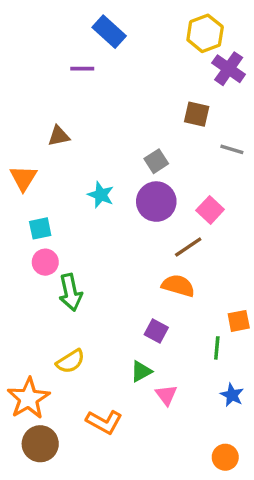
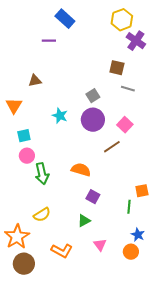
gray line: (232, 149) -> (128, 89), moved
orange semicircle: (178, 286) -> (81, 170), moved
pink triangle: (166, 395) -> (100, 245), moved
orange circle: (225, 457) -> (131, 252), moved

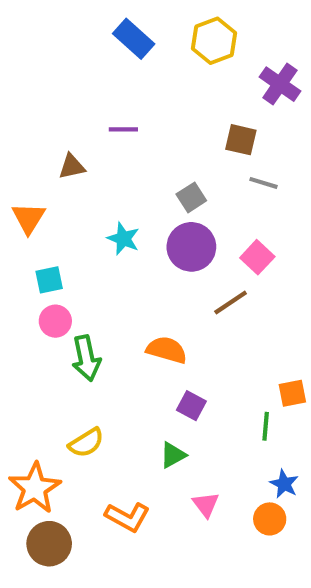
yellow hexagon: (122, 20) -> (214, 41), moved
purple line: (49, 41) -> (123, 129), moved

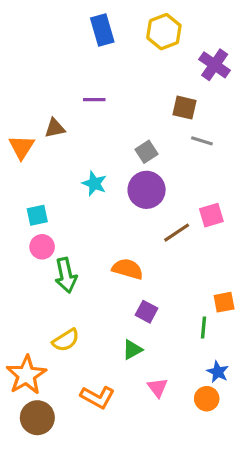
blue rectangle: (134, 39) -> (102, 30), turned 32
orange triangle: (29, 218) -> (22, 147), moved
pink square: (257, 257) -> (211, 215), moved, turned 30

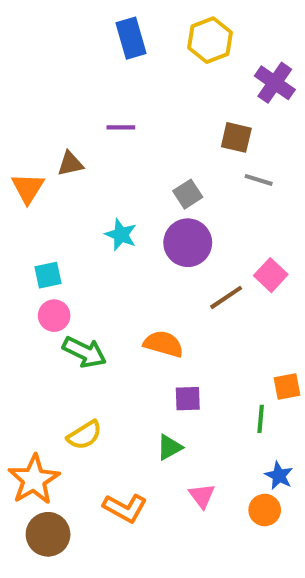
pink square: (211, 215) -> (271, 275), turned -30
green arrow: (66, 275) -> (84, 352), turned -52
purple square: (147, 312) -> (188, 399), turned -30

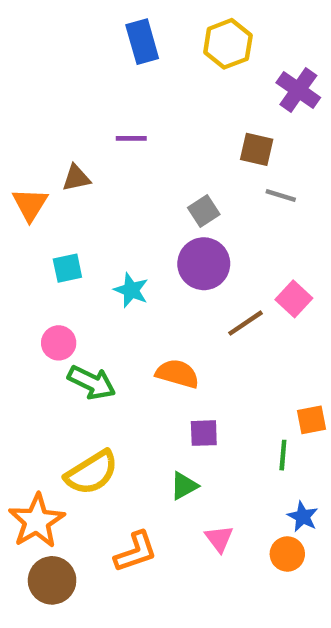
cyan star: (121, 235) -> (131, 290), moved
cyan square: (48, 275) -> (67, 268), moved
yellow semicircle: (84, 435) -> (92, 473), size x1.4
orange L-shape: (125, 508) -> (136, 552), turned -48

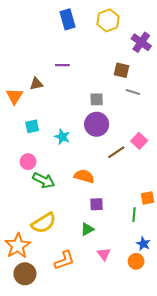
gray square: (204, 211) -> (97, 99), turned 32

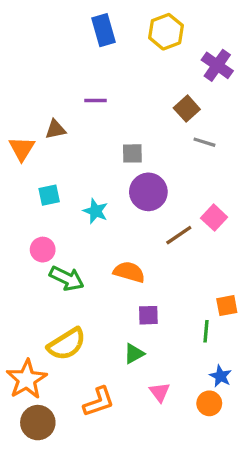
brown square: (121, 70) -> (187, 109), turned 35
gray square: (97, 99) -> (132, 153), moved

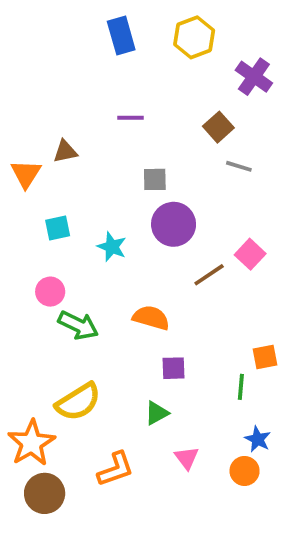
purple line: (96, 101) -> (131, 118), moved

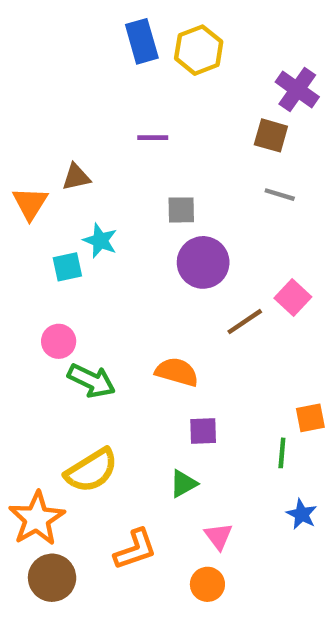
yellow hexagon: (194, 37) -> (199, 50), moved
brown square: (218, 127) -> (271, 135), moved, turned -32
cyan star: (112, 247) -> (100, 241), moved
orange circle: (245, 471) -> (207, 584), moved

